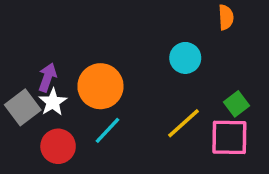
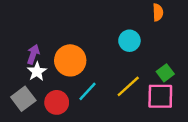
gray square: (23, 107) -> (23, 99), moved
cyan line: (108, 130) -> (88, 91), moved
red circle: (58, 146) -> (57, 102), moved

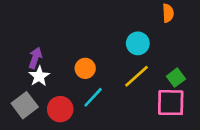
orange circle: (70, 60) -> (85, 68), moved, size x0.6
yellow line: (128, 86) -> (136, 76), moved

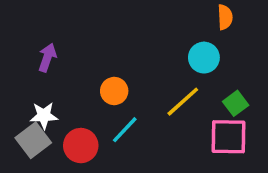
cyan circle: (138, 43) -> (204, 58), moved
purple arrow: (35, 58) -> (47, 58), moved
white star: (39, 76) -> (44, 116), moved, turned 30

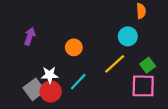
orange circle: (114, 91) -> (74, 47), moved
white star: (44, 116) -> (50, 75), moved
gray square: (33, 140) -> (34, 89), moved

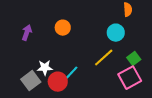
orange circle: (74, 47) -> (63, 28), moved
pink square: (143, 86) -> (130, 78), turned -30
red circle: (51, 91) -> (58, 82), moved

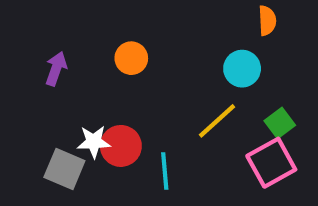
cyan line: (71, 74) -> (165, 171), moved, turned -48
gray square: (31, 81) -> (64, 169), turned -30
red circle: (58, 82) -> (121, 146), moved

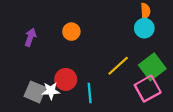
cyan circle: (242, 69) -> (144, 28), moved
green square: (280, 123) -> (152, 67), size x1.6
white star: (94, 142) -> (51, 91), moved

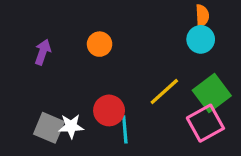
red circle: (66, 79) -> (109, 110), moved

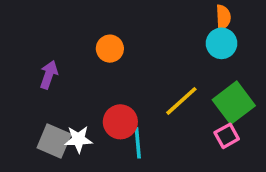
purple arrow: (43, 52) -> (49, 75), moved
pink square: (205, 123) -> (227, 136), size x0.6

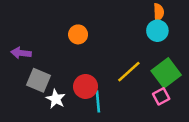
purple arrow: (49, 75) -> (21, 53), moved, turned -102
white star: (78, 139) -> (56, 99), turned 30
gray square: (54, 141) -> (38, 80), moved

